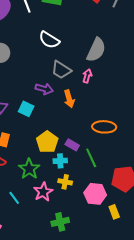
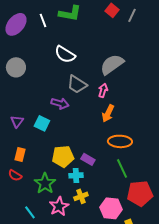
gray semicircle: (96, 50) -> (112, 64), turned -150
orange arrow: (69, 99) -> (108, 113), moved, turned 42
yellow pentagon: (47, 142) -> (63, 156), turned 30
green line: (91, 158) -> (122, 168), moved
yellow cross: (65, 182) -> (81, 196), turned -32

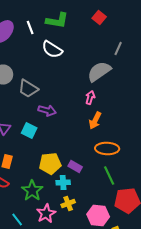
gray line: (132, 15) -> (118, 48), moved
white semicircle: (65, 54) -> (52, 50), moved
gray trapezoid: (77, 84) -> (28, 88), moved

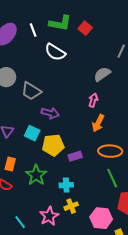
red square: (99, 18) -> (85, 28), moved
gray semicircle: (99, 72) -> (102, 74), size x0.7
yellow pentagon: (50, 164) -> (53, 145), moved
purple rectangle: (75, 166) -> (75, 156), moved, turned -48
green star: (32, 190) -> (36, 175), moved

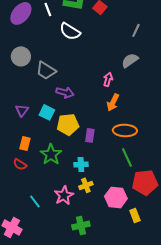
gray semicircle: (102, 74) -> (130, 60), moved
purple rectangle: (75, 156) -> (90, 135), turned -64

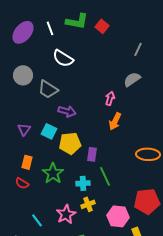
white semicircle: (70, 31) -> (63, 58), moved
orange ellipse: (125, 130) -> (148, 154), moved
green line: (127, 157) -> (105, 176), moved

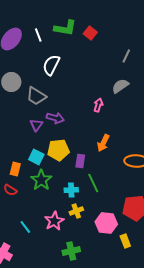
white semicircle: (63, 58) -> (51, 65), turned 85
orange arrow: (115, 121) -> (103, 143), moved
purple triangle: (24, 129) -> (36, 125), moved
cyan square: (49, 131) -> (36, 157), moved

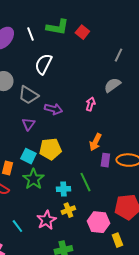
purple arrow: (55, 118) -> (53, 109), moved
purple rectangle: (80, 161) -> (105, 160), moved

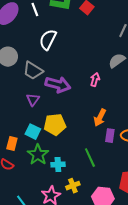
purple arrow: (53, 109) -> (58, 85), size x1.4
cyan cross: (63, 189) -> (58, 165), moved

